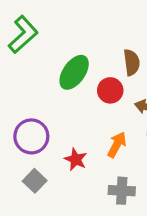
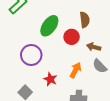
purple circle: (31, 136) -> (31, 55), moved

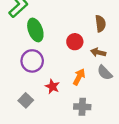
brown semicircle: (85, 20) -> (100, 24), moved
green ellipse: (49, 26) -> (35, 30), moved, turned -55

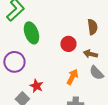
purple circle: (32, 61) -> (14, 62), moved
red star: (52, 87) -> (36, 86), moved

